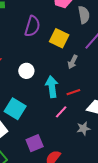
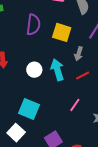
cyan arrow: (52, 87) -> (57, 70), moved
red line: (73, 92) -> (83, 76), moved

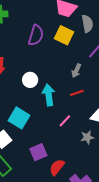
yellow square: (62, 32) -> (64, 35), moved
cyan arrow: (57, 70) -> (49, 95), moved

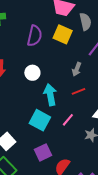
white circle: (30, 80) -> (32, 73), moved
cyan square: (19, 118) -> (40, 120), moved

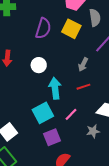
cyan square: (40, 120) -> (43, 113), turned 30
purple square: (43, 152) -> (52, 137), moved

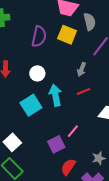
cyan square: (43, 113) -> (31, 105), moved
pink line: (71, 114) -> (73, 131), moved
gray star: (93, 131) -> (99, 158), moved

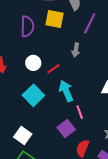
red line: (84, 91) -> (53, 69), moved
cyan arrow: (55, 95) -> (66, 91), moved
pink line: (73, 131) -> (80, 112), turned -48

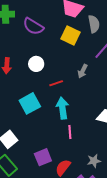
purple semicircle: (27, 26) -> (33, 26), moved, turned 105
white circle: (33, 63) -> (36, 64), moved
purple square: (66, 128) -> (43, 157), moved

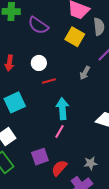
red line: (56, 83) -> (49, 81), moved
cyan square: (30, 103) -> (15, 102), moved
pink line: (70, 132) -> (59, 131), moved, turned 32

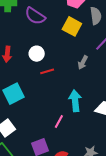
cyan arrow: (62, 109) -> (75, 101), moved

